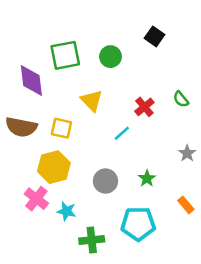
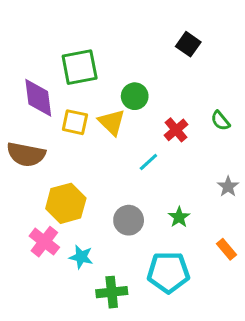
green circle: (111, 57) -> (135, 96), moved
yellow square: (61, 128) -> (75, 122), moved

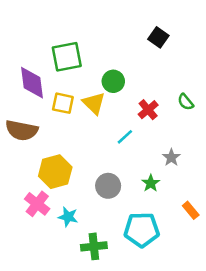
gray star: (228, 187) -> (171, 157), moved

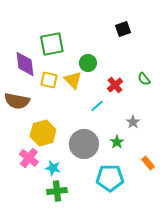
black square: (158, 37) -> (123, 29), turned 35
gray circle: (108, 186) -> (84, 144), size x1.5
green cross: (94, 246) -> (57, 191), moved

